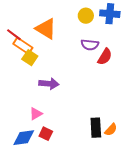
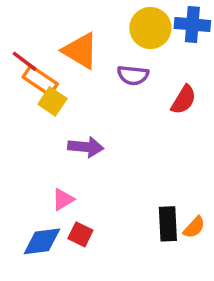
yellow circle: (86, 16) -> (150, 28), size x1.5
purple semicircle: (90, 45) -> (133, 75), moved

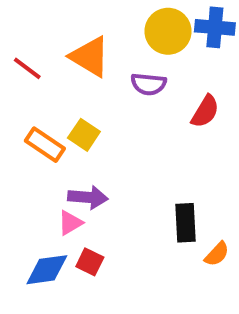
orange rectangle: (40, 80) -> (45, 145), moved
yellow square: (52, 101) -> (84, 135), moved
purple arrow: (86, 147) -> (88, 197), moved
black rectangle: (168, 224) -> (186, 223), moved

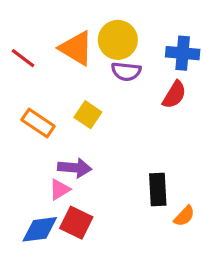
blue cross: (215, 27) -> (183, 53), moved
yellow circle: (168, 31) -> (118, 40), moved
yellow square: (84, 135) -> (88, 115), moved
red square: (90, 262) -> (76, 223), size x1.4

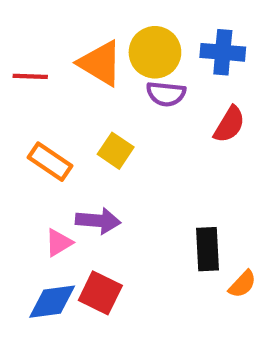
blue cross: (183, 53) -> (223, 52), moved
red line: (23, 58) -> (30, 76), turned -35
pink triangle: (60, 189) -> (59, 243), moved

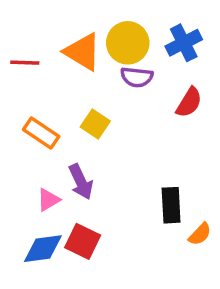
blue cross: (223, 52) -> (184, 43), turned -32
purple arrow: (98, 221) -> (81, 182), turned 60

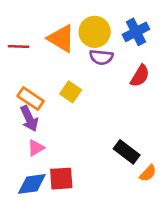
purple arrow: (81, 182) -> (29, 119), moved
black rectangle: (171, 205) -> (127, 152), turned -50
red square: (83, 241) -> (61, 179), turned -30

